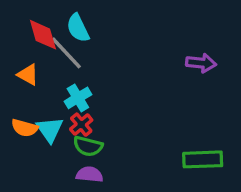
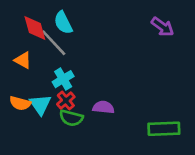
purple arrow: (201, 63) -> (163, 27), moved, turned 30
purple semicircle: (90, 174) -> (103, 107), moved

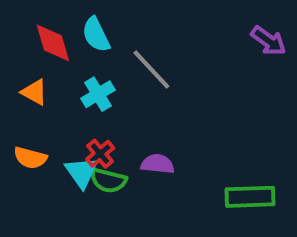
purple arrow: (163, 27) -> (268, 41), moved
gray line: (54, 43) -> (151, 70), moved
cyan cross: (63, 79) -> (98, 94), moved
cyan triangle: (40, 105) -> (82, 172), moved

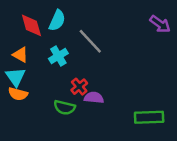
cyan semicircle: (96, 35) -> (57, 20), turned -130
red cross: (100, 154) -> (79, 87), moved
cyan triangle: (82, 172) -> (15, 77), moved

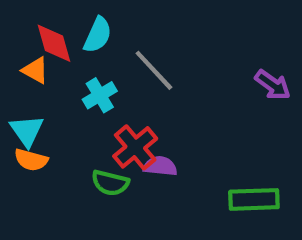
purple arrow: (160, 24) -> (273, 85), moved
orange triangle: (20, 55) -> (35, 70), moved
red cross: (79, 87) -> (135, 147), size x1.5

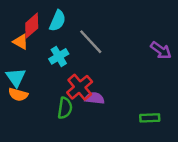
red diamond: (54, 43) -> (32, 26), turned 65
green semicircle: (110, 183) -> (65, 108), turned -95
green rectangle: (254, 199) -> (150, 118), size x0.7

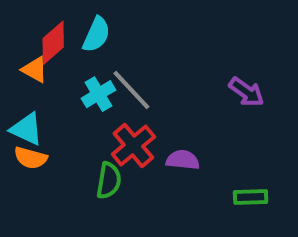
gray line: (91, 42) -> (131, 90), moved
purple arrow: (161, 50) -> (246, 92), moved
cyan triangle: (16, 77) -> (27, 129), turned -30
purple semicircle: (94, 98) -> (183, 160), moved

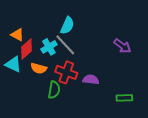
cyan semicircle: (96, 35) -> (67, 25), moved
red diamond: (53, 43) -> (26, 49), moved
red cross: (133, 146) -> (66, 72), turned -30
orange semicircle: (31, 158) -> (39, 68), moved

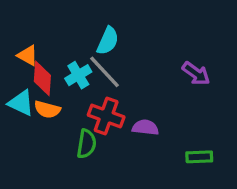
red diamond: (26, 49) -> (42, 78), turned -45
orange semicircle: (39, 68) -> (47, 109), moved

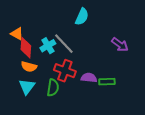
cyan semicircle: (108, 41) -> (82, 17), moved
cyan triangle: (21, 103) -> (27, 87), moved, turned 42
green rectangle: (199, 157) -> (107, 82), moved

